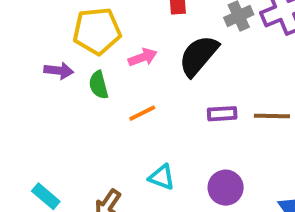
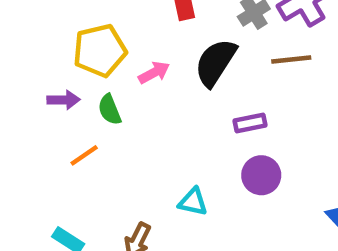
orange line: (142, 113) -> (84, 155), moved
brown line: (272, 116) -> (291, 59), moved
purple circle: (226, 188) -> (261, 175), moved

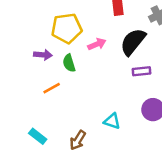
purple rectangle: (250, 123) -> (142, 71), moved

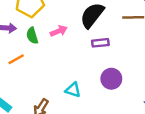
pink arrow: (97, 44) -> (59, 31), moved

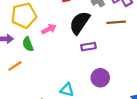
pink arrow: (59, 31) -> (49, 29), moved

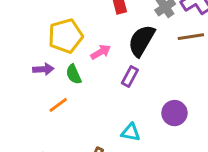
purple rectangle: (88, 47) -> (130, 76), moved, turned -48

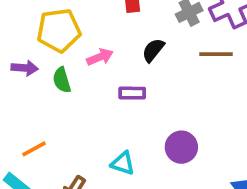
black semicircle: (141, 41) -> (153, 50), size x0.6
purple rectangle: (130, 76) -> (132, 93), turned 54
orange line: (58, 105) -> (34, 149), moved

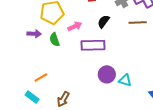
purple rectangle: (132, 93) -> (93, 45), size x1.6
purple circle: (181, 147) -> (107, 74), moved
cyan triangle: (123, 163) -> (125, 80), moved

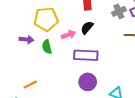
black semicircle: (104, 22) -> (87, 28), moved
purple circle: (107, 74) -> (88, 82), moved

